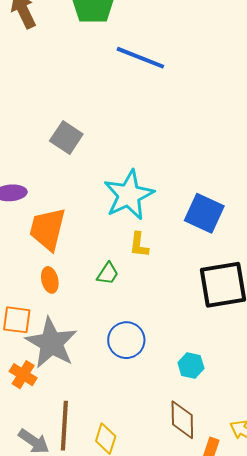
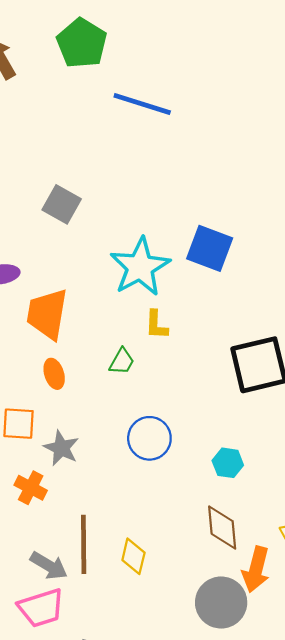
blue square: (204, 213) -> (210, 248), moved
gray star: (51, 343) -> (61, 448), size x0.6

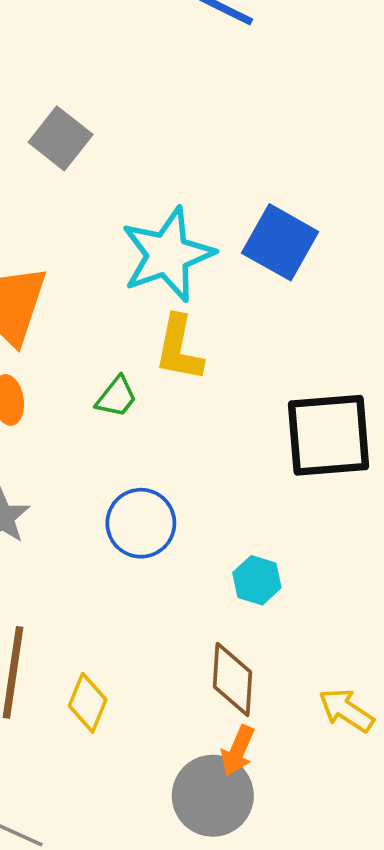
yellow L-shape: (156, 325) -> (179, 348), size x1.4
orange arrow: (256, 569) -> (238, 751), moved, size x0.7

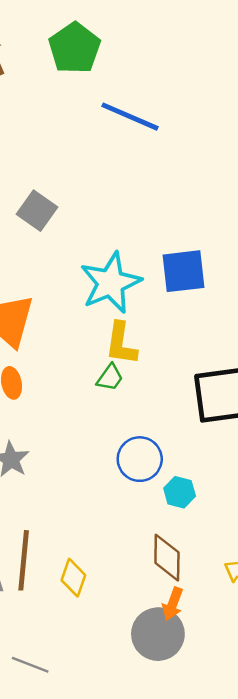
blue square: (280, 242) -> (184, 271), turned -33
green trapezoid: (116, 397) -> (110, 378), moved
blue circle: (141, 523) -> (140, 459), moved

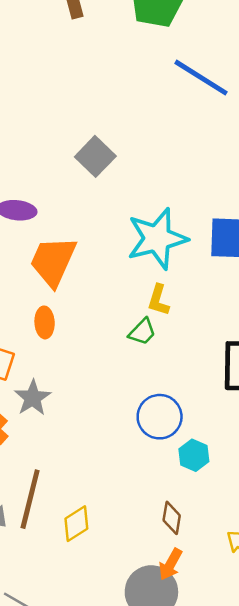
yellow L-shape: (121, 344) -> (158, 300), size x0.7
brown diamond: (167, 558) -> (172, 518), size x0.7
yellow diamond: (73, 578) -> (76, 524), turned 30

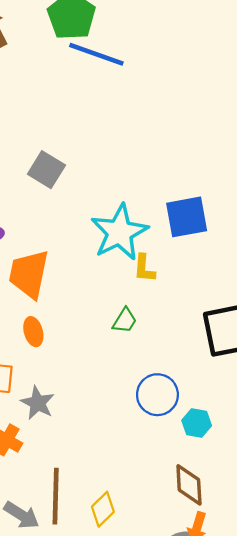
blue line: (201, 78) -> (96, 54), moved
yellow L-shape: (158, 300) -> (144, 268), moved
brown diamond: (172, 518) -> (189, 485), size x1.4

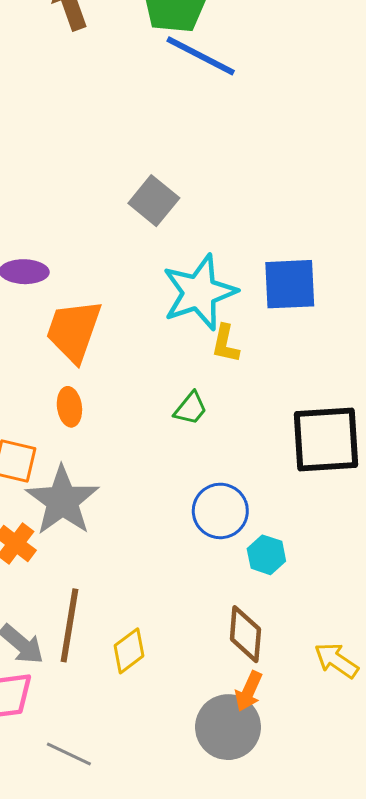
gray square: (46, 170) -> (154, 201), moved
gray star: (38, 403) -> (62, 501), size x1.6

